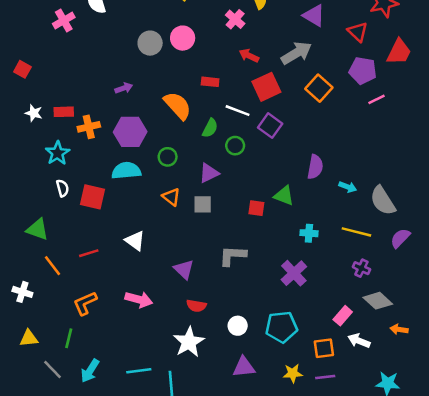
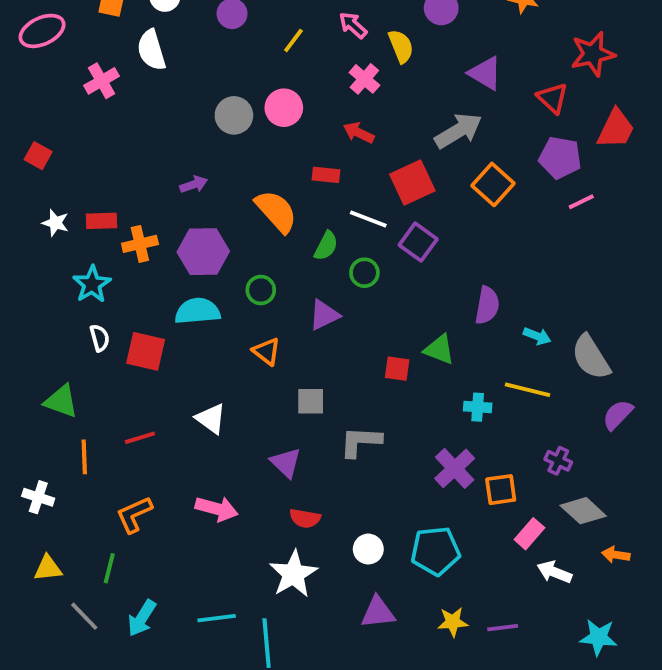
red arrow: (249, 56) -> (359, 133), moved
gray square: (203, 204) -> (311, 401), moved
yellow line: (356, 232) -> (528, 390), moved
orange line: (52, 266) -> (84, 457), turned 35
orange square: (324, 348) -> (501, 490), moved

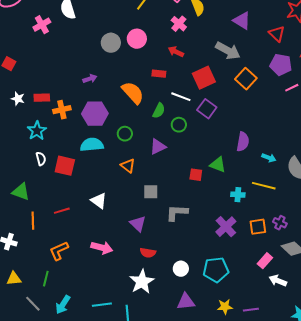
gray arrow: (458, 131) -> (228, 51), turned 60
orange square: (501, 490) -> (258, 227), moved

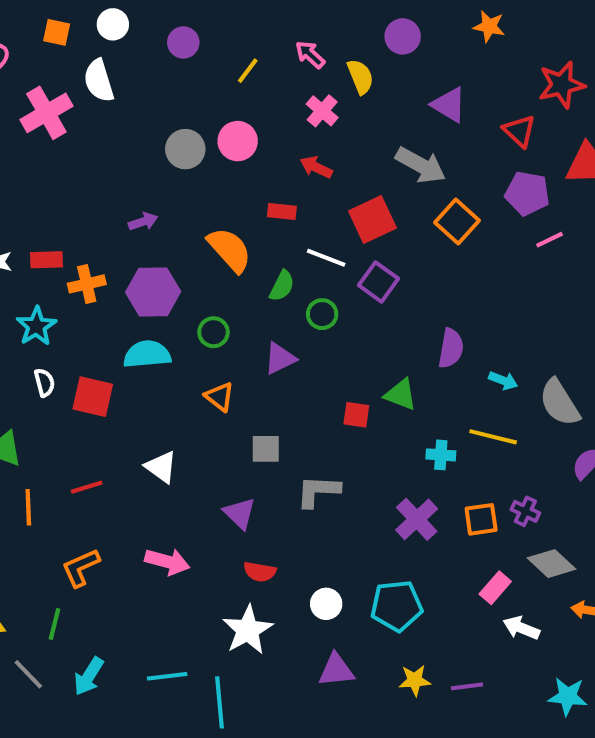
pink cross: (42, 25) -> (46, 113), size x1.4

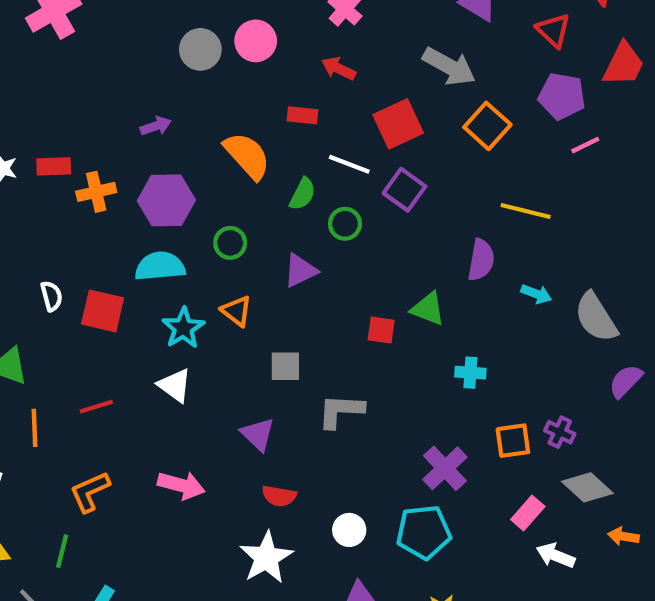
cyan star: (36, 326) -> (183, 328), moved
yellow line: (493, 437) -> (526, 211), moved
purple cross: (417, 519) -> (445, 468), moved

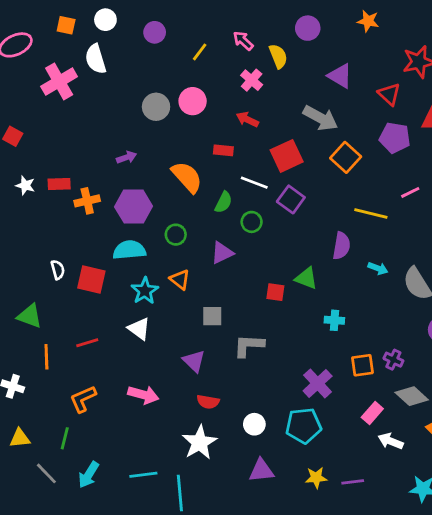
pink line: (585, 145) -> (410, 192), moved

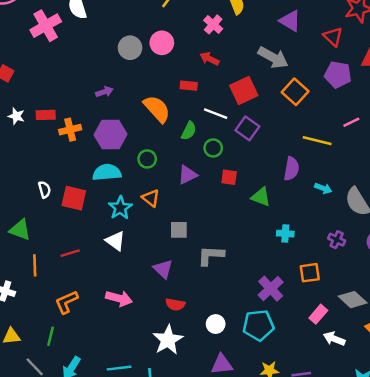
red square: (275, 292) -> (229, 177), moved
purple cross: (393, 360) -> (337, 240), moved

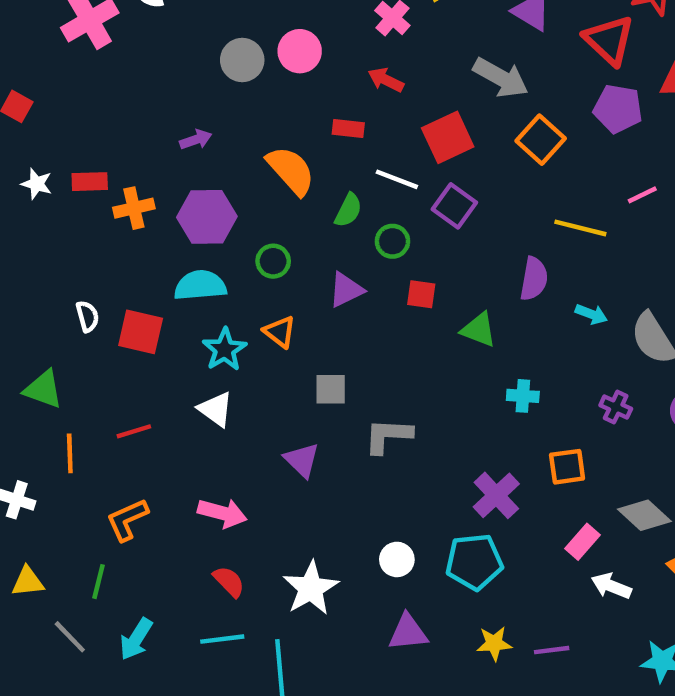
red triangle: (333, 37) -> (609, 40), size x1.4
red semicircle: (175, 304) -> (229, 582), moved, turned -144

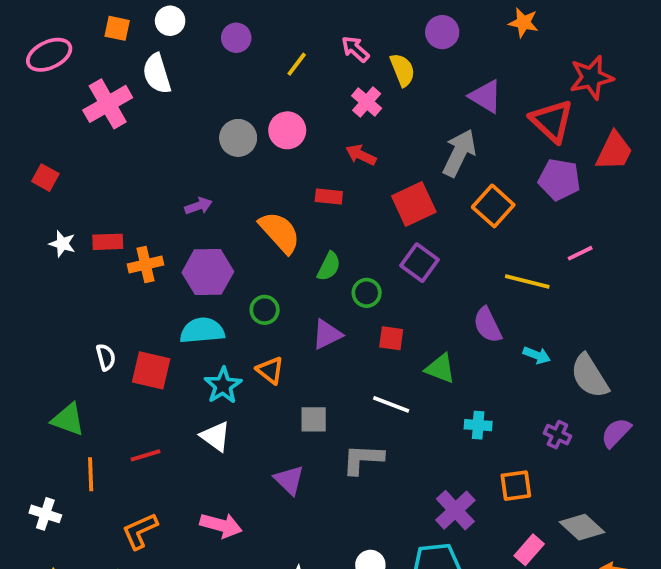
gray arrow: (501, 78) -> (459, 153), turned -93
white line: (397, 179) -> (391, 404), moved
purple semicircle: (534, 279) -> (488, 325), turned 144

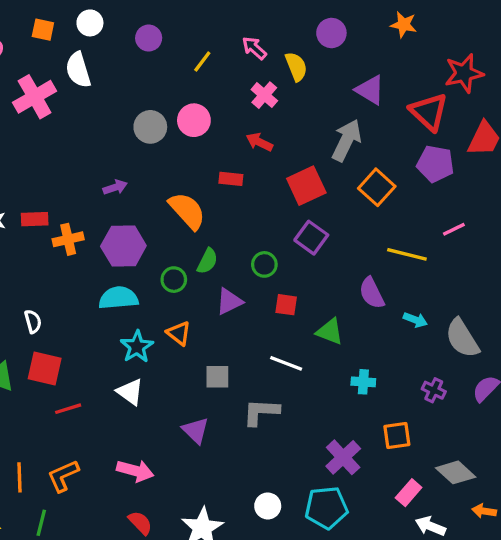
green semicircle: (329, 266) -> (207, 261), moved
red square: (151, 370) -> (45, 368), moved
orange line: (91, 474) -> (19, 477), moved

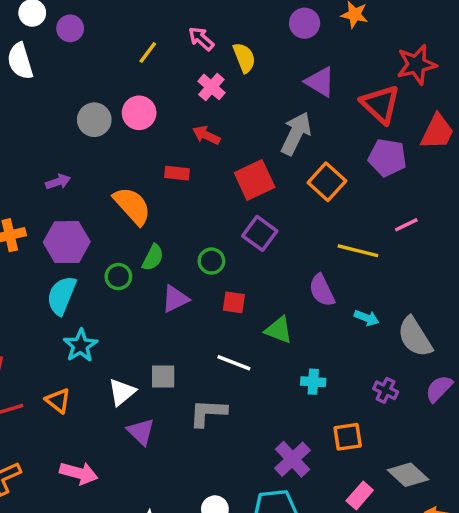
purple circle: (331, 33) -> (305, 23), moved
purple circle: (149, 38) -> (70, 28), moved
cyan semicircle: (118, 298) -> (62, 296), turned -63
orange triangle: (179, 333) -> (58, 401), moved
white triangle: (130, 392) -> (122, 392), moved, turned 44

